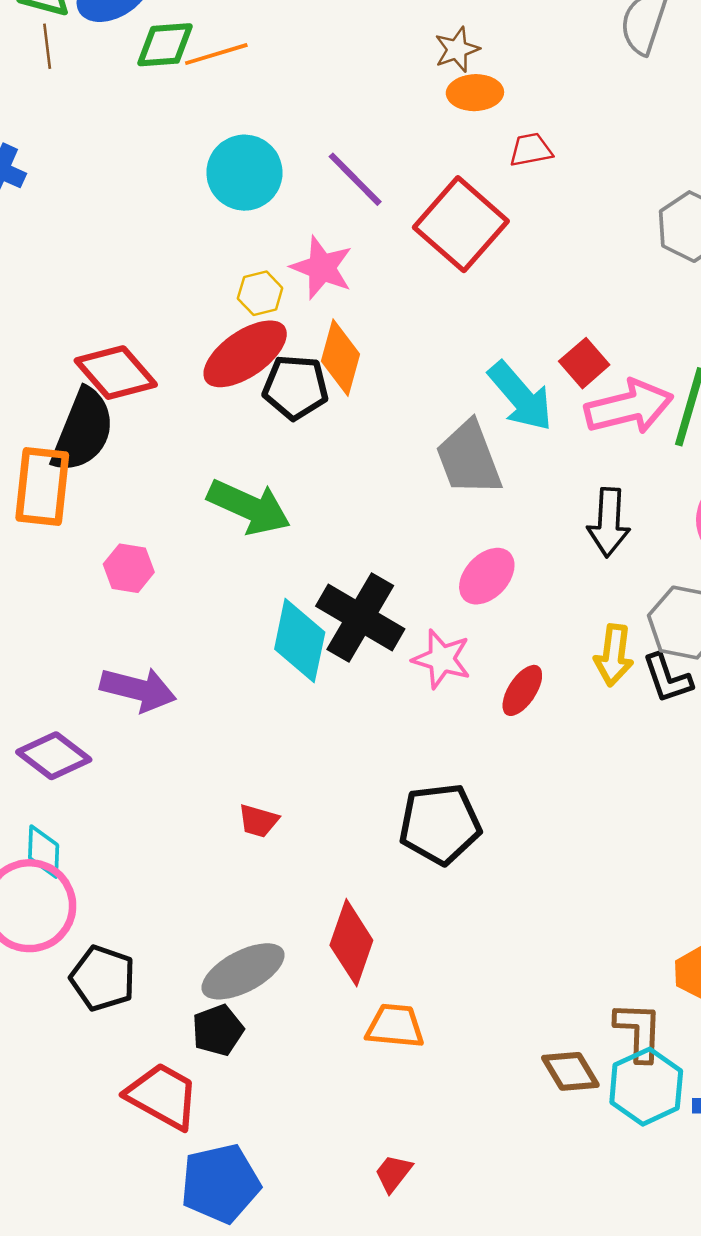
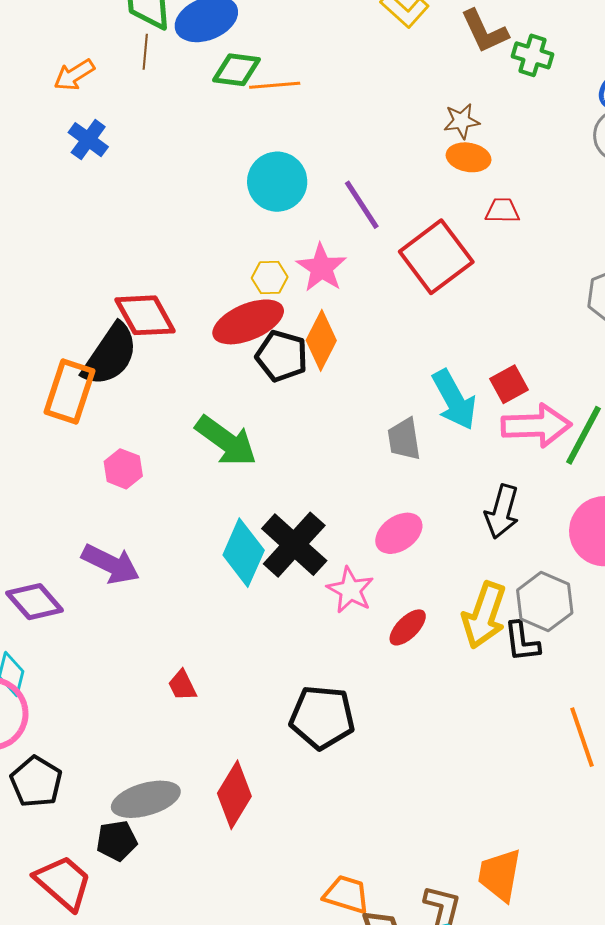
gray trapezoid: (469, 458) -> (404, 439), size x0.7
yellow arrow: (614, 655) -> (484, 615), size x1.4
red trapezoid: (258, 821) -> (182, 685), turned 36
orange trapezoid: (395, 1026) -> (346, 894), moved

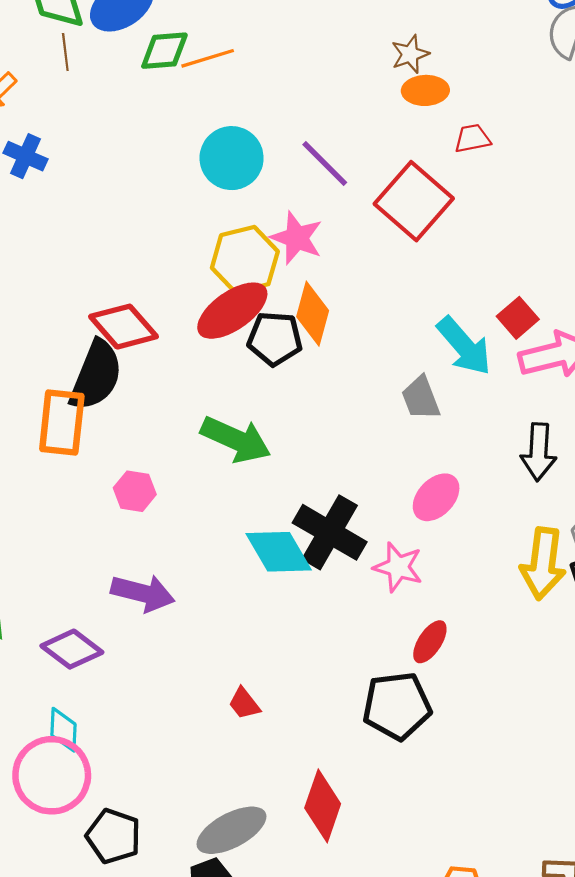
yellow hexagon: (270, 278) -> (245, 260), size x1.8
cyan diamond: (244, 553) -> (279, 552), turned -42
red ellipse: (408, 627) -> (430, 642), moved

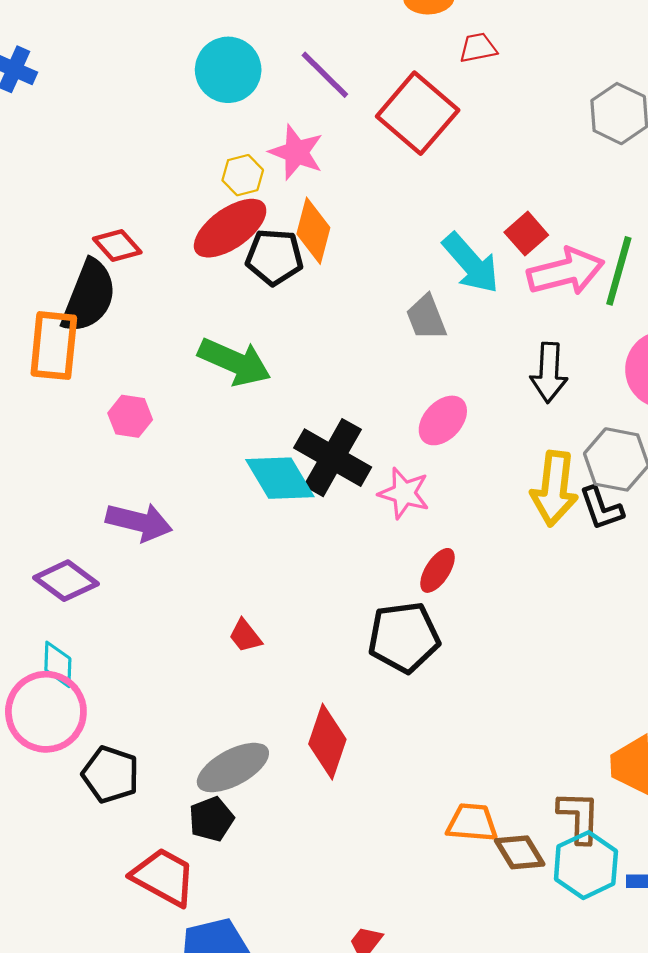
yellow hexagon: (245, 260) -> (243, 175), size x0.6
red diamond: (124, 327) -> (117, 245), size x0.7

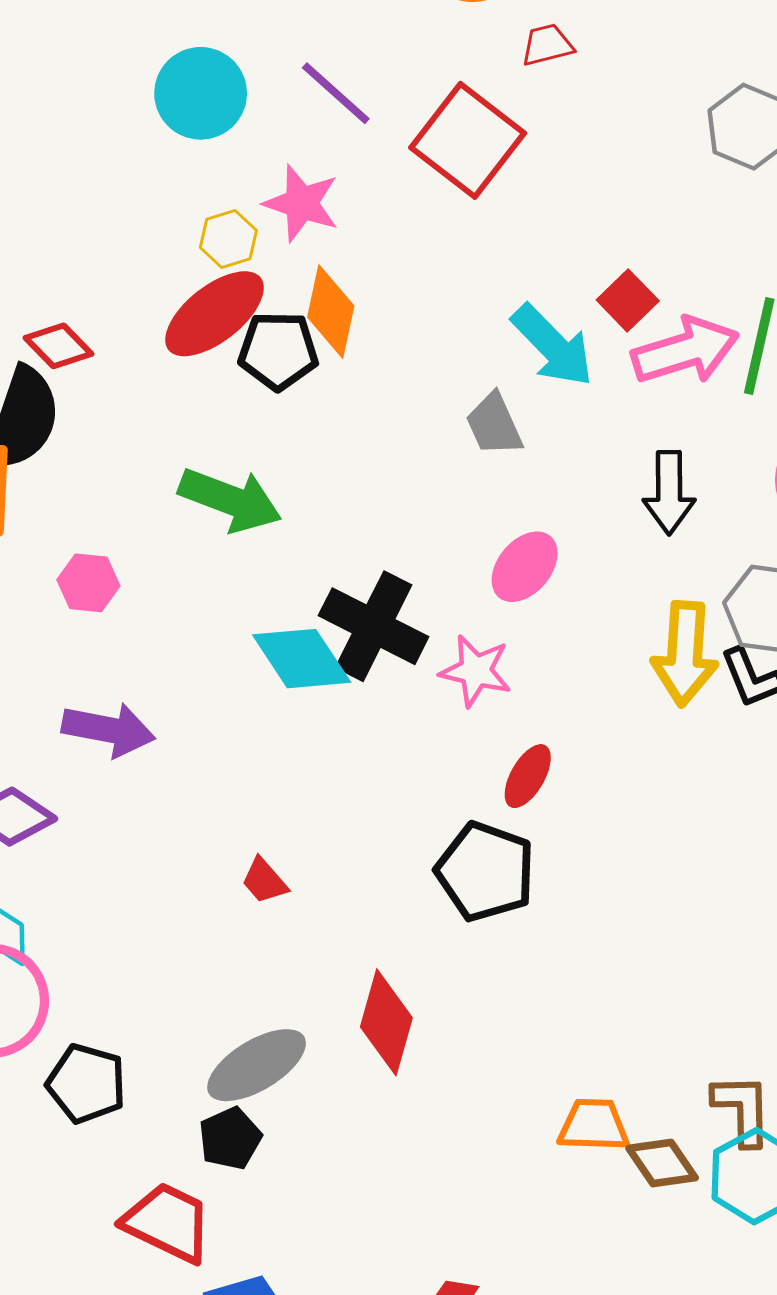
black pentagon: (404, 637) -> (485, 872), turned 30

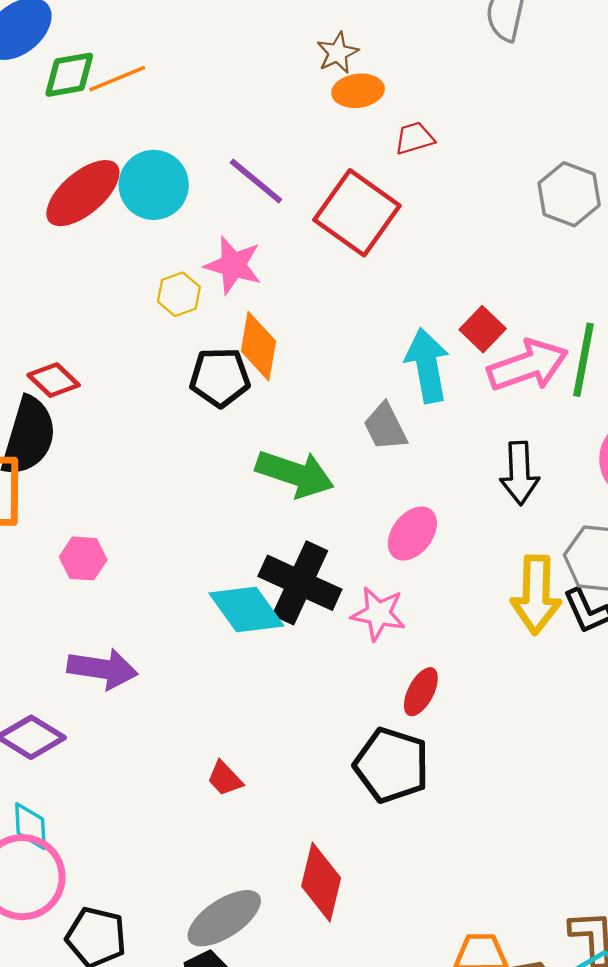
red ellipse: (214, 314) -> (83, 193), moved
cyan arrow: (553, 346) -> (427, 365), turned -144
green arrow: (230, 500) -> (295, 474), moved

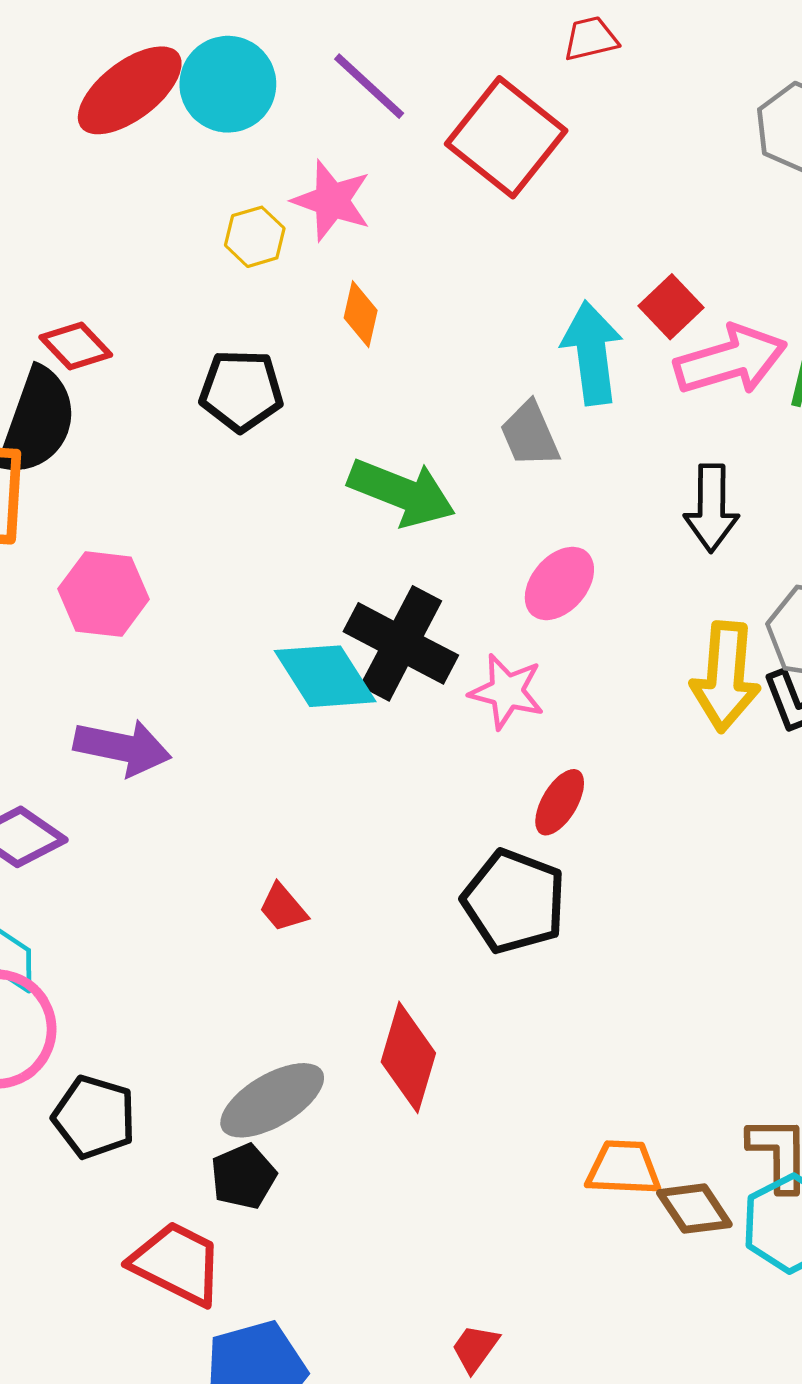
orange diamond: (258, 346) -> (361, 314), size x0.7
black pentagon: (220, 377) -> (241, 391), moved
pink hexagon: (83, 558) -> (104, 594), size x1.4

